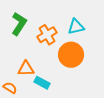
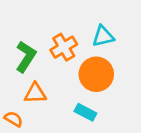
green L-shape: (19, 24) -> (26, 57), moved
cyan rectangle: (42, 83) -> (85, 112), moved

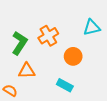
cyan triangle: (103, 36) -> (92, 28), moved
orange circle: (96, 74) -> (73, 56), size x0.7

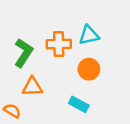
cyan triangle: (92, 28) -> (89, 35), moved
orange cross: (48, 36) -> (59, 44), turned 30

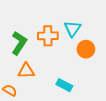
cyan triangle: (89, 35) -> (73, 29), turned -42
orange circle: (89, 69) -> (86, 49), moved

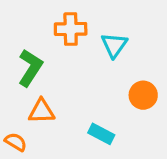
orange cross: (48, 36) -> (71, 29), moved
orange circle: (86, 49) -> (143, 95), moved

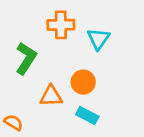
orange circle: (143, 95) -> (83, 82), moved
orange triangle: (42, 111) -> (51, 96), moved

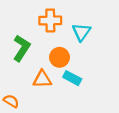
orange circle: (83, 82) -> (60, 57), moved
cyan rectangle: (87, 116) -> (72, 78), moved

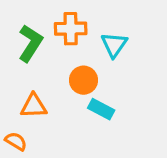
green L-shape: (22, 48) -> (30, 43), moved
orange triangle: (42, 79) -> (34, 106), moved

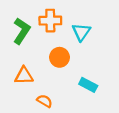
cyan rectangle: (101, 109) -> (88, 85), moved
orange semicircle: (16, 141) -> (45, 101), moved

